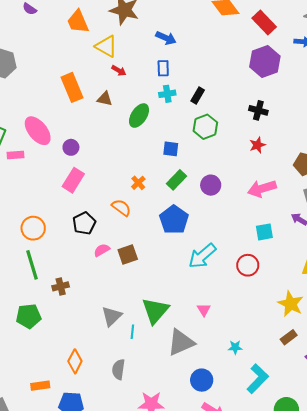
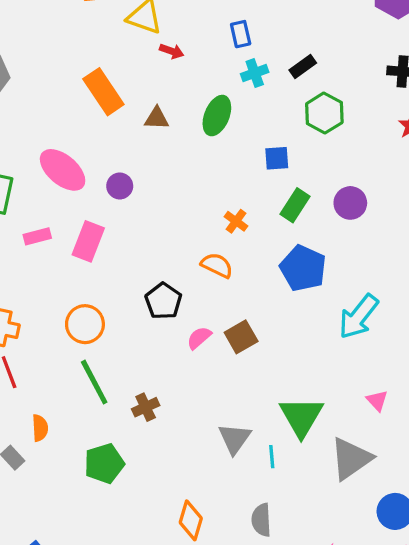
black rectangle: (198, 95) -> (303, 66), turned 35
brown triangle: (105, 99) -> (157, 118), moved
pink rectangle: (16, 155) -> (37, 236), moved
pink rectangle: (73, 180) -> (88, 241), moved

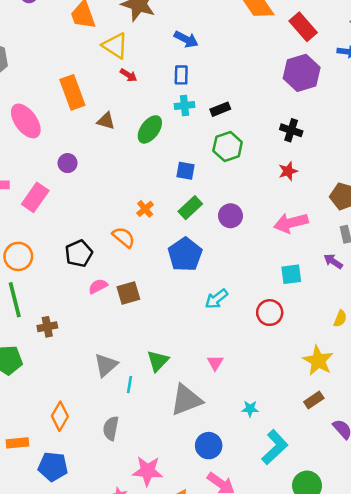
pink ellipse: (63, 170) -> (26, 121), moved
cyan arrow: (358, 317) -> (216, 299), size x0.7
green triangle: (301, 417) -> (158, 361), size x0.7

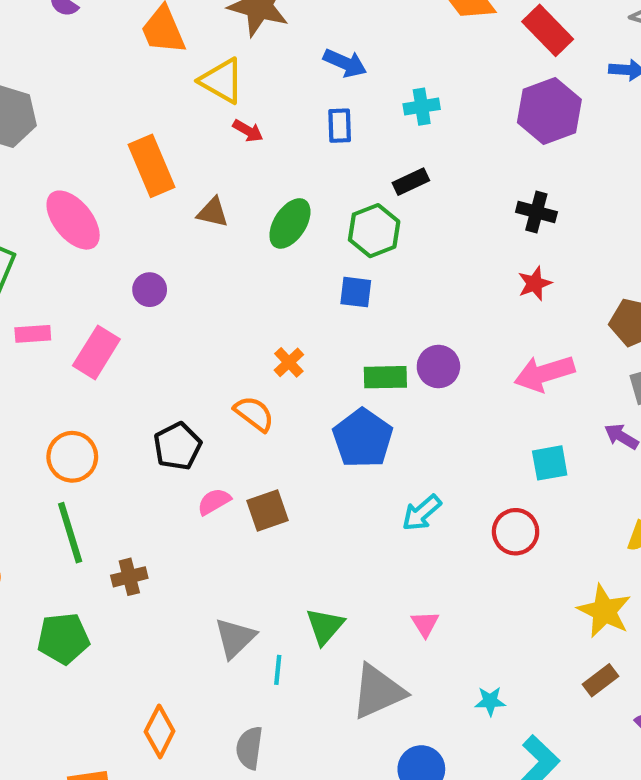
cyan cross: (184, 105) -> (422, 107), moved
green hexagon: (228, 146) -> (374, 231), moved
green rectangle: (190, 208) -> (385, 377), moved, turned 45

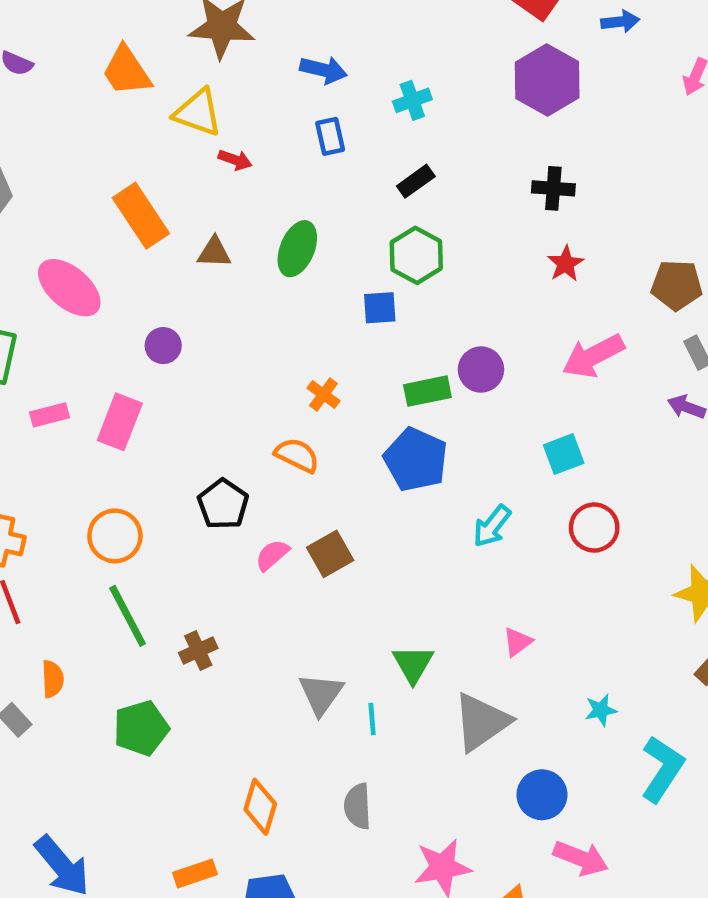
green hexagon: (374, 231) -> (416, 255), moved
cyan square: (550, 463) -> (564, 454), moved
pink triangle: (425, 624) -> (517, 642), turned 36

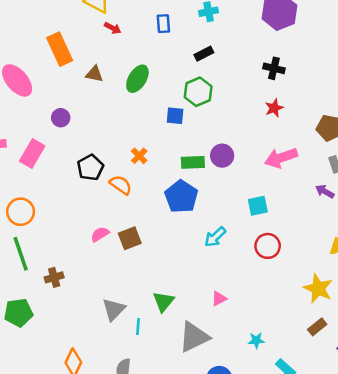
black pentagon: (223, 504) -> (90, 167), moved

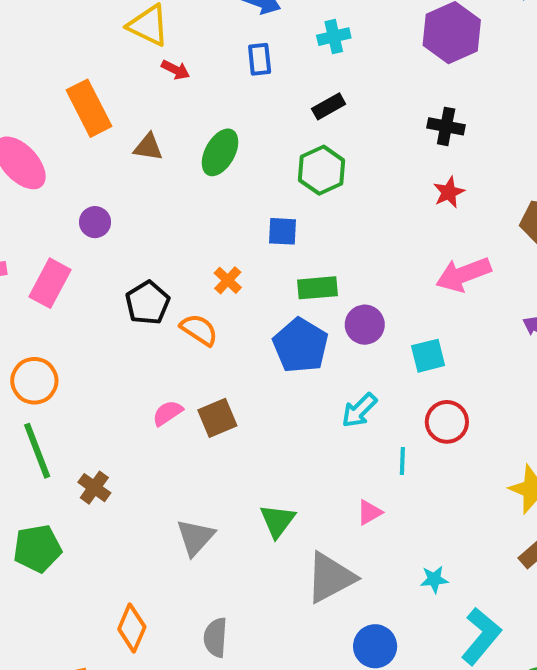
blue square: (175, 116) -> (283, 231), moved
purple circle: (222, 156) -> (365, 325), moved
brown cross: (54, 277) -> (94, 488), turned -36
cyan line: (138, 327) -> (402, 461), moved

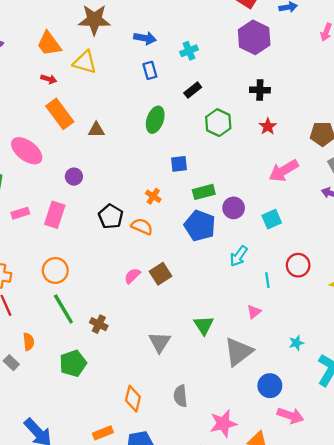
red arrow: (176, 70) -> (49, 79), moved
green ellipse: (220, 152) -> (155, 120), moved
green hexagon: (322, 170) -> (218, 123), moved
red circle: (447, 422) -> (298, 265), moved

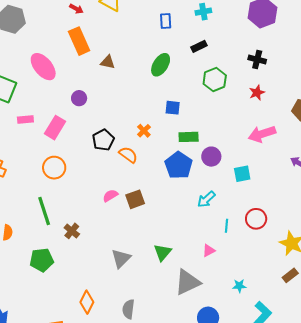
orange circle: (55, 270) -> (54, 168), moved

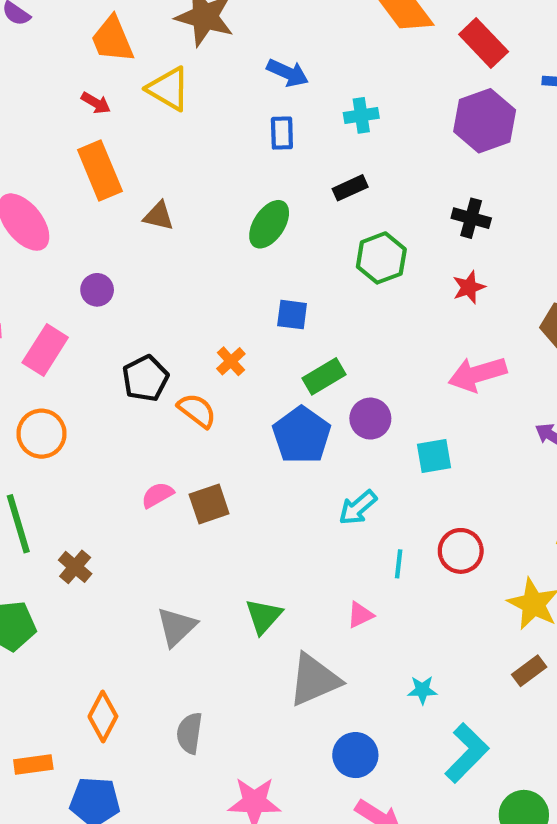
green rectangle: (189, 137) -> (324, 376), turned -30

